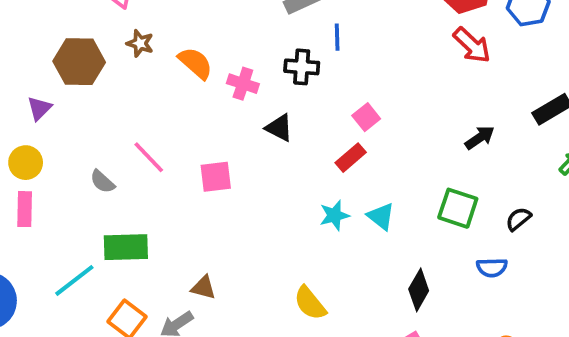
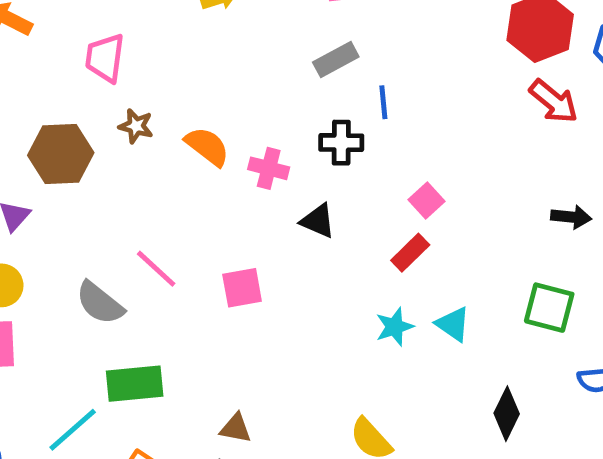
black arrow: (480, 138) -> (571, 217), turned 44
gray semicircle: (102, 182) -> (100, 303), size x1.5

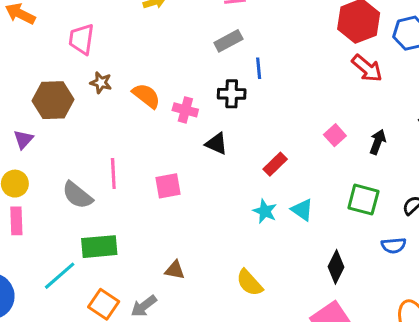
pink square: (427, 200) -> (335, 135), moved
black arrow: (571, 217) -> (378, 142), turned -75
pink line: (156, 269) -> (113, 173), turned 44
cyan star: (394, 327) -> (265, 211), turned -30
brown triangle: (236, 428) -> (175, 270), moved

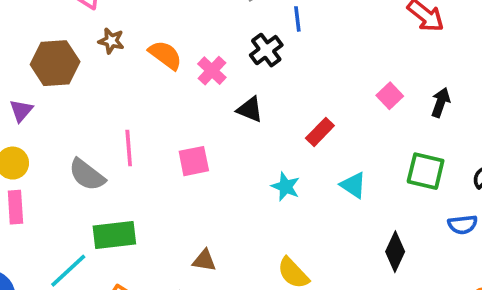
black cross: (232, 94) -> (266, 50), turned -36
pink cross: (185, 110) -> (212, 71), turned 30
cyan star: (265, 211) -> (286, 187), moved

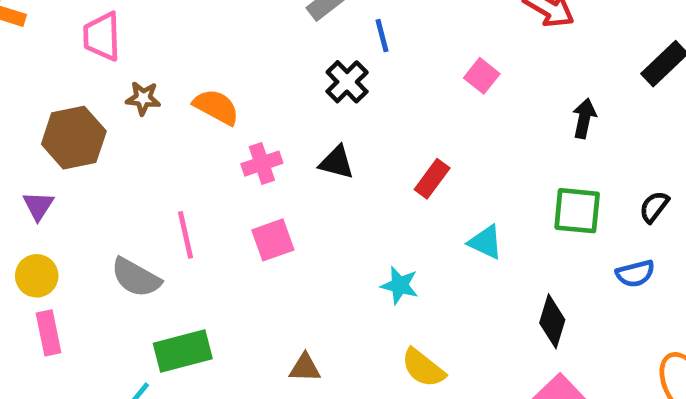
pink cross: (212, 71) -> (262, 164), moved, turned 36
pink square: (390, 96) -> (482, 76), moved
cyan star: (286, 187) -> (400, 285), moved

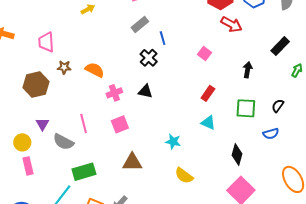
red rectangle: (432, 179) -> (208, 93), moved
purple triangle: (38, 206) -> (42, 124), moved
brown triangle: (305, 368) -> (132, 162), moved, size x1.5

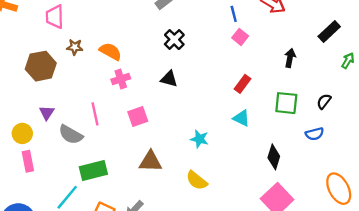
blue line: (163, 38) -> (234, 14), moved
pink cross: (114, 93) -> (121, 79), moved
yellow semicircle: (184, 176) -> (197, 180), moved

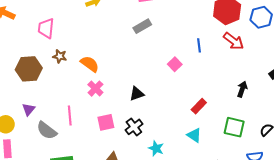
pink square: (240, 37) -> (175, 64), moved
black cross: (174, 40) -> (134, 127), moved
pink cross: (121, 79) -> (95, 89), turned -35
black triangle: (169, 79) -> (137, 94), turned -42

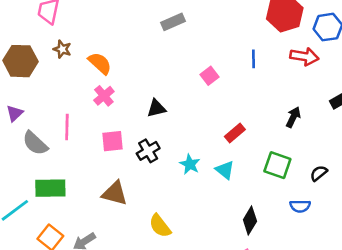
red arrow: (234, 41) -> (304, 56), moved, turned -35
blue line: (199, 45) -> (253, 59), moved
cyan star: (156, 148) -> (190, 164), moved

